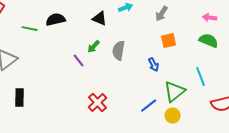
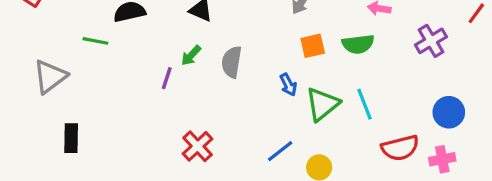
green line: (30, 29) -> (95, 41), moved
green semicircle: (209, 41) -> (358, 44), moved, turned 150
purple line: (79, 61) -> (167, 78), turned 56
green triangle: (175, 92) -> (322, 104), moved

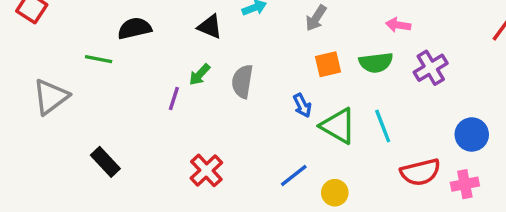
purple cross: (431, 41) -> (431, 68), moved
green triangle: (322, 104) -> (338, 126), turned -51
black rectangle: (71, 138) -> (105, 162), moved, turned -44

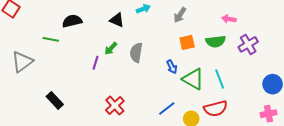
red semicircle: (420, 172) -> (216, 109), moved

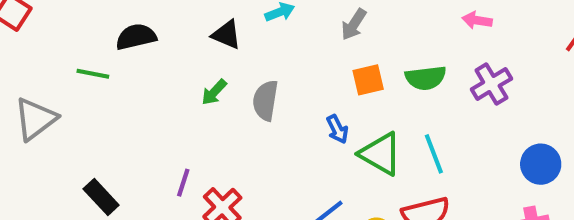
pink arrow: (229, 19) -> (477, 20), moved
purple line: (95, 63) -> (183, 183), moved

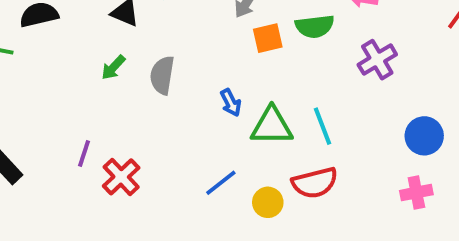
green semicircle: (426, 78) -> (315, 26), moved
orange square: (368, 80) -> (268, 38), moved
green triangle: (380, 154) -> (272, 126), turned -30

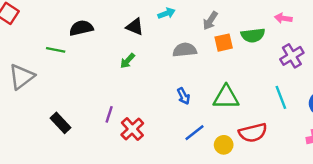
gray semicircle: (162, 75) -> (185, 50), moved, turned 75
blue arrow: (231, 103) -> (183, 96), moved
cyan line: (323, 126) -> (281, 97), moved

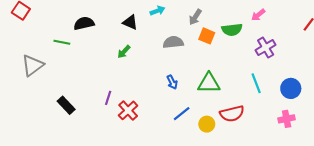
pink arrow: (283, 18) -> (258, 15), turned -48
orange square: (224, 43) -> (207, 36), turned 35

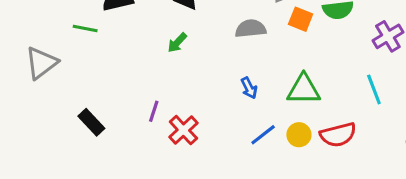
yellow circle: (207, 124) -> (299, 135), moved

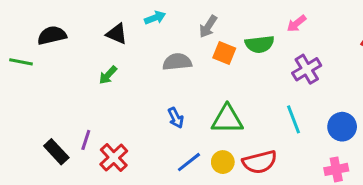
black rectangle: (91, 122) -> (56, 152), moved

